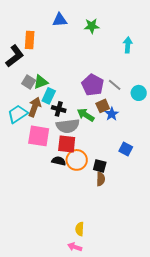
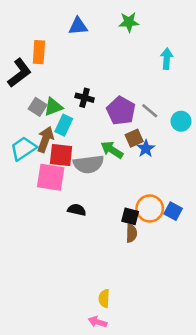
green star: (92, 26) -> (129, 22), moved
black cross: (59, 109) -> (85, 98), moved
red square: (67, 144) -> (61, 155), moved
blue square: (126, 149) -> (173, 211), moved
orange circle: (77, 160) -> (150, 208), moved

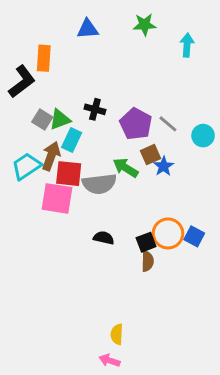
cyan arrow: (167, 59) -> (187, 45), moved
black semicircle: (77, 210) -> (104, 238), moved
black square: (130, 216) -> (146, 242), turned -36

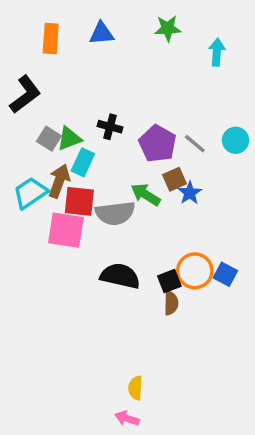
orange rectangle: (44, 58) -> (51, 39), moved
cyan circle: (203, 136) -> (236, 140), moved
black semicircle: (104, 238) -> (120, 276), size x1.6

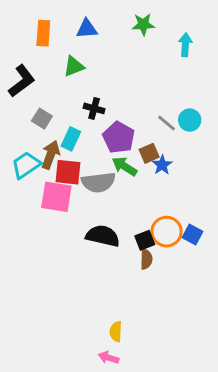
green triangle: (69, 139) -> (74, 66), moved
cyan circle: (236, 140) -> (190, 120), moved
purple pentagon: (158, 144) -> (119, 137), moved

